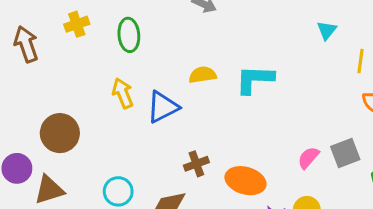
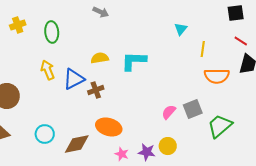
brown cross: (196, 164) -> (96, 90), moved
orange ellipse: (245, 181) -> (109, 127), moved

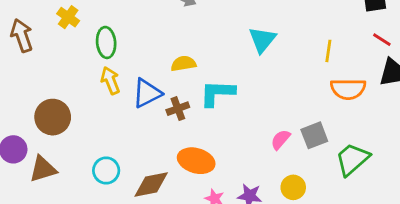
yellow cross: (18, 25) -> (68, 17), turned -35
cyan triangle: (181, 29) -> (262, 40), moved, size x1.5
green ellipse: (52, 32) -> (106, 42), moved
cyan L-shape: (134, 61) -> (217, 93), moved
yellow circle: (168, 146) -> (293, 187), moved

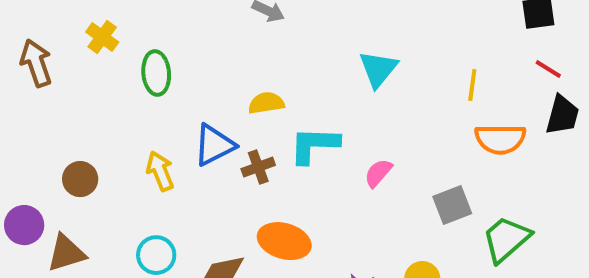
yellow arrow: (110, 80) -> (160, 171), moved
brown circle: (53, 117) -> (80, 179), size x0.7
pink semicircle: (281, 140) -> (378, 173), moved

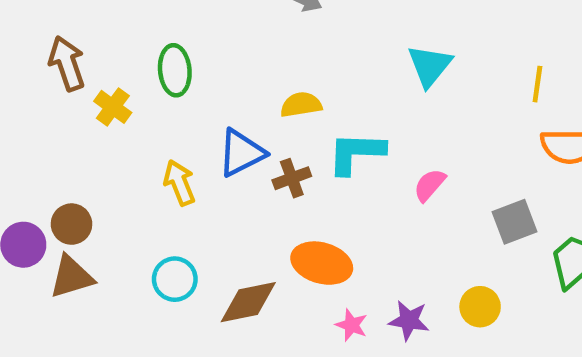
yellow cross: (102, 37) -> (113, 107), moved
brown arrow: (36, 63) -> (67, 63), moved
brown circle: (80, 179) -> (72, 224), moved

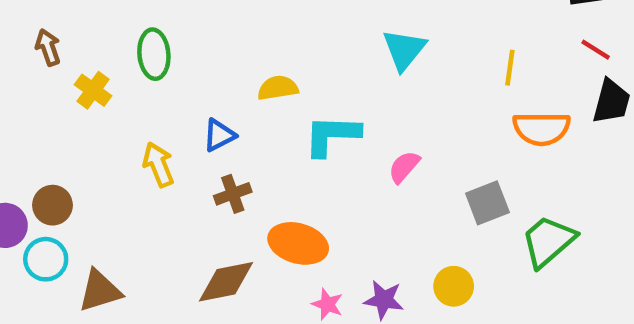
brown arrow: (67, 63) -> (48, 47), size x0.7
blue triangle: (241, 153) -> (219, 135), size x0.7
brown cross: (292, 178) -> (233, 194), moved
brown triangle: (72, 277) -> (100, 291), moved
cyan circle: (175, 279) -> (46, 259), moved

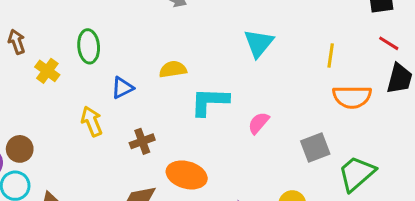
blue triangle: (219, 135) -> (122, 88), moved

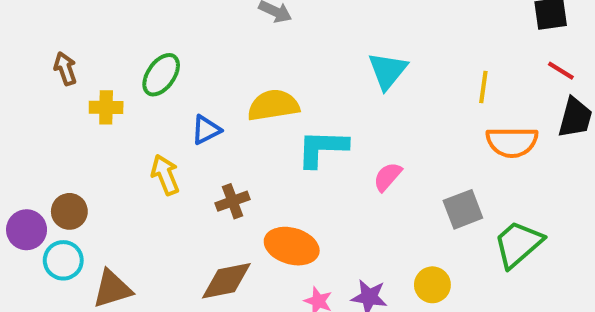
green ellipse: (89, 46) -> (161, 75), turned 40
yellow semicircle: (173, 69) -> (273, 105), size x1.4
yellow cross: (47, 71) -> (106, 107), turned -35

